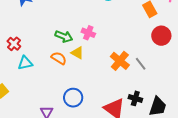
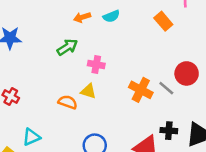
green arrow: (64, 36) -> (67, 47), moved, turned -42
red circle: (161, 36) -> (187, 73), moved
cyan triangle: (25, 63) -> (31, 137), moved

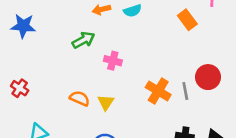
gray line: (166, 88) -> (185, 91), turned 35
yellow triangle: (88, 91) -> (106, 102), moved, turned 42

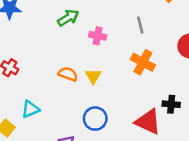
gray line: (185, 91) -> (140, 25), moved

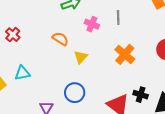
gray line: (140, 25) -> (118, 17), moved
orange semicircle: (68, 74) -> (60, 39), moved

